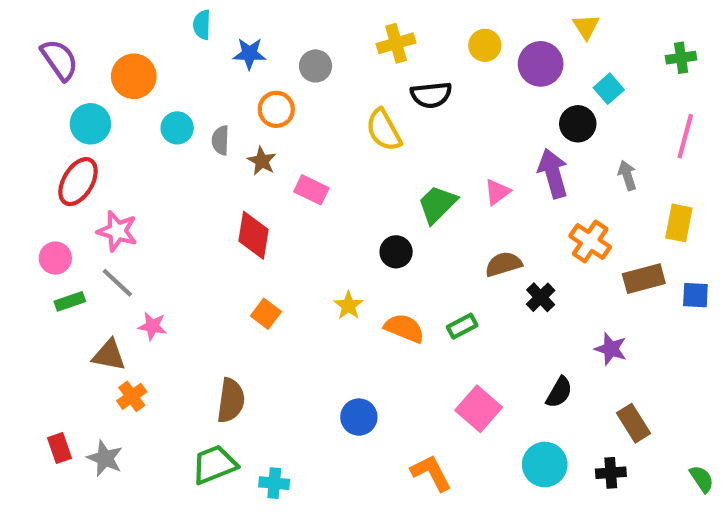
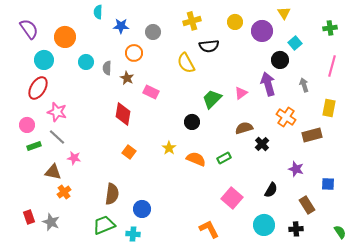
blue square: (695, 295) -> (328, 184), moved
blue circle: (359, 417) -> (142, 209), moved

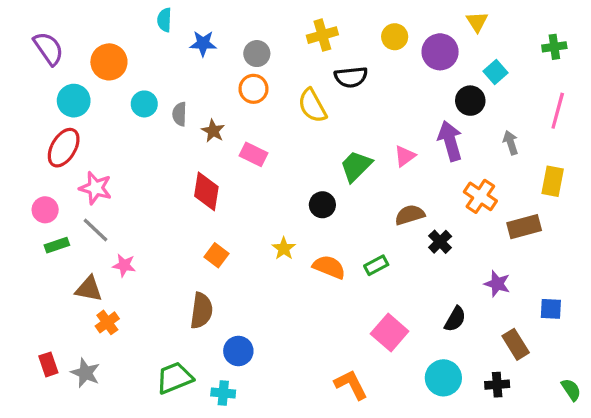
orange circle: (134, 53) -> (253, 89), moved
brown semicircle: (112, 194) -> (201, 311), moved

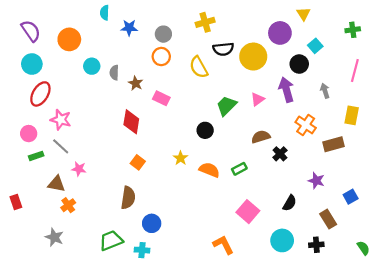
yellow circle: (395, 37) -> (253, 57), moved, size x1.6
cyan circle: (74, 101) -> (32, 64), moved
blue square: (551, 309) -> (351, 197), turned -32
red rectangle: (48, 364) -> (16, 202), moved

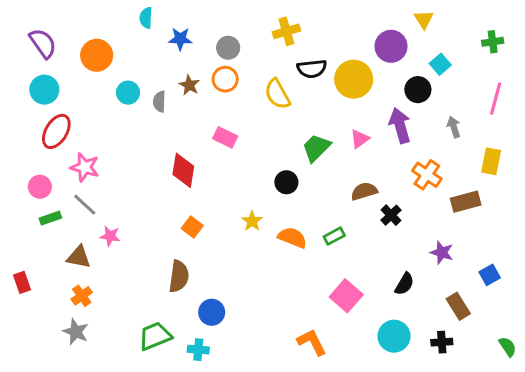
brown star: (136, 83) -> (189, 85), moved
orange cross: (68, 205) -> (82, 296), moved

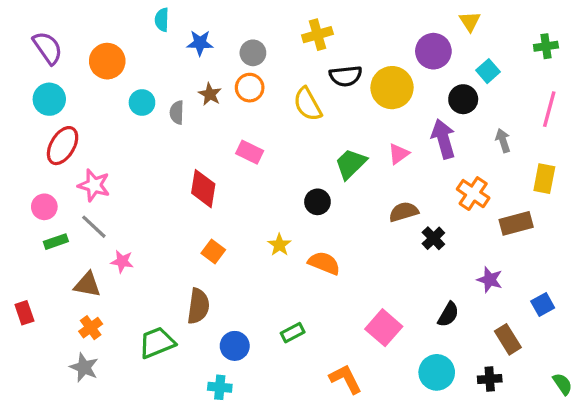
green rectangle: (334, 236) -> (293, 333), moved
green trapezoid: (155, 336) -> (157, 343), moved

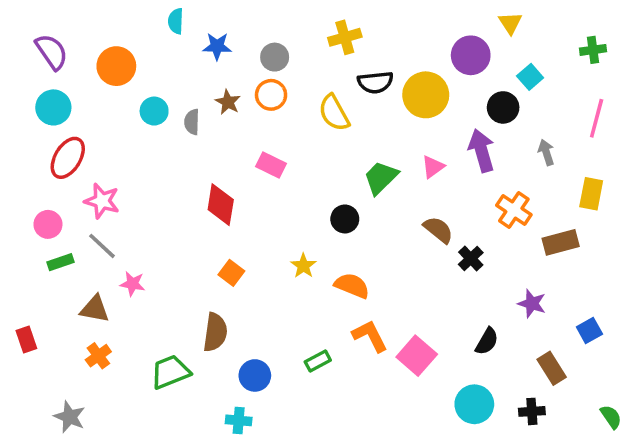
brown semicircle: (404, 212) -> (438, 230), turned 56
gray star: (84, 367) -> (70, 417), moved
orange L-shape: (346, 379) -> (370, 336), moved

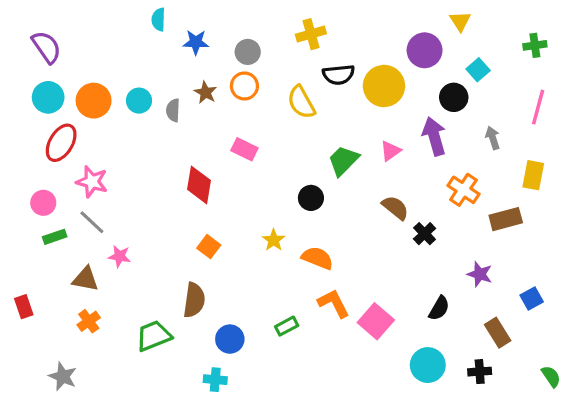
orange circle: (116, 66) -> (94, 101), moved

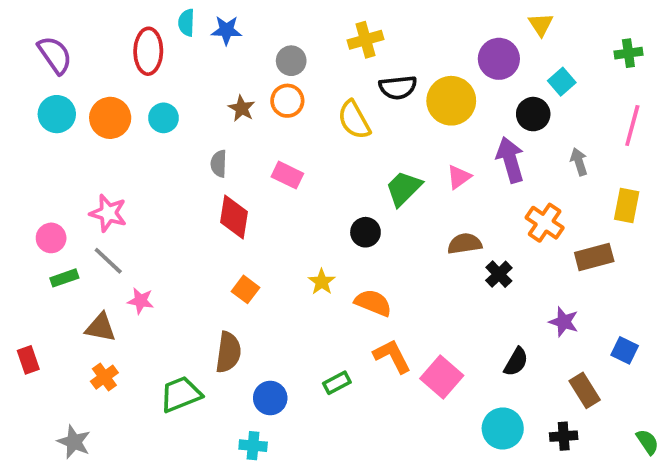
blue star: (196, 42) -> (226, 30), moved
gray semicircle: (173, 110) -> (219, 164), moved
red ellipse: (61, 143) -> (148, 51), moved, turned -30
brown semicircle: (395, 208) -> (465, 244), turned -48
blue square: (532, 299) -> (625, 350), turned -35

